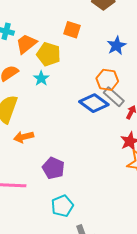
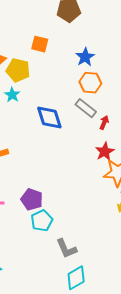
orange hexagon: (107, 80) -> (90, 83), moved
blue diamond: (94, 103) -> (49, 117), moved, turned 40
purple pentagon: (53, 168) -> (32, 199), moved

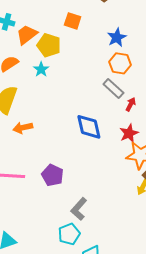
blue diamond: (49, 117) -> (89, 127), moved
cyan pentagon: (42, 221) -> (69, 234), moved
gray L-shape: (66, 248) -> (79, 209), moved, turned 60

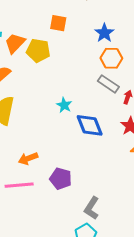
cyan star: (41, 69) -> (64, 105), moved
orange arrow: (23, 128) -> (28, 158), moved

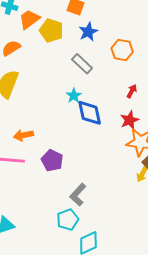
blue star: (104, 33) -> (88, 32), moved
gray rectangle: (108, 84) -> (82, 64), moved
cyan star: (64, 105) -> (74, 96), moved

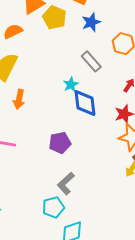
gray rectangle: (82, 64) -> (91, 61), moved
orange arrow: (23, 135) -> (19, 99), moved, turned -72
purple pentagon: (52, 160) -> (60, 143), moved, turned 30

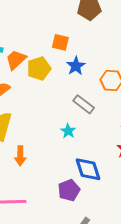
yellow pentagon: (54, 18) -> (39, 69), turned -30
blue diamond: (85, 103) -> (88, 169), moved

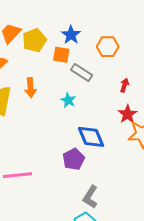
orange square: (60, 42) -> (61, 55), moved
orange arrow: (20, 156) -> (30, 88), moved

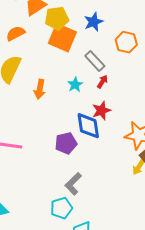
orange square: (61, 55) -> (62, 38), moved, size x1.6
red arrow: (125, 85) -> (102, 82), moved
orange arrow: (30, 88) -> (40, 89), moved
red star: (128, 114) -> (101, 111), moved

